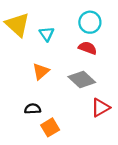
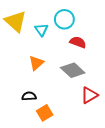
cyan circle: (90, 22) -> (64, 19), moved

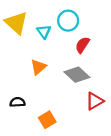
red semicircle: (78, 42) -> (82, 45), turned -77
black semicircle: (29, 96) -> (17, 102), moved

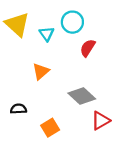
gray diamond: (77, 75) -> (82, 96), moved
red triangle: (95, 101) -> (101, 121), moved

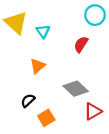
cyan circle: (72, 22) -> (95, 15), moved
black semicircle: (18, 109) -> (28, 101), moved, turned -40

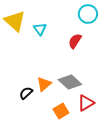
orange triangle: (38, 66) -> (44, 84), moved
orange square: (46, 118) -> (61, 111), moved

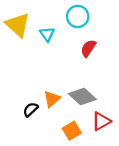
cyan circle: (88, 14) -> (78, 16), moved

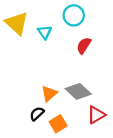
black semicircle: (31, 110) -> (37, 114), moved
orange square: (72, 131) -> (58, 124), moved

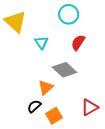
cyan triangle: (45, 32) -> (41, 43), moved
gray diamond: (78, 91) -> (64, 70), moved

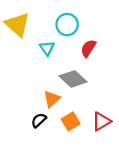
cyan circle: (69, 14) -> (67, 25), moved
orange square: (54, 116) -> (71, 121), moved

